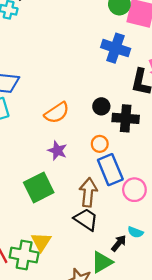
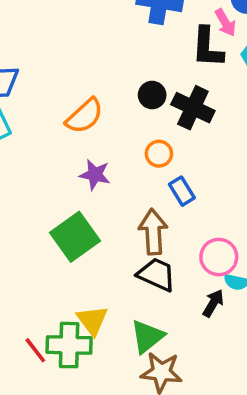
black cross: (126, 118) -> (193, 108), turned 30
blue rectangle: (110, 170) -> (182, 191), size x0.6
pink circle: (134, 190) -> (219, 257), moved
green triangle: (102, 262) -> (147, 337), moved

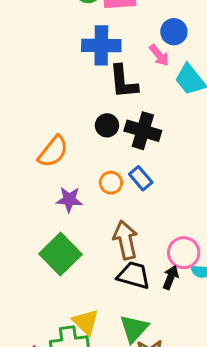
black L-shape: (207, 47) -> (123, 82), moved
orange circle: (159, 154) -> (111, 183), moved
blue rectangle: (182, 191) -> (141, 178), moved
black arrow: (213, 303) -> (171, 277), moved

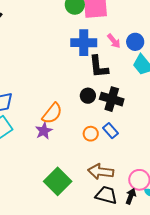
blue circle: (174, 32) -> (135, 42), moved
pink arrow: (159, 55) -> (114, 41), moved
purple star: (69, 199) -> (44, 131), moved, turned -30
brown arrow: (125, 240) -> (101, 172), turned -70

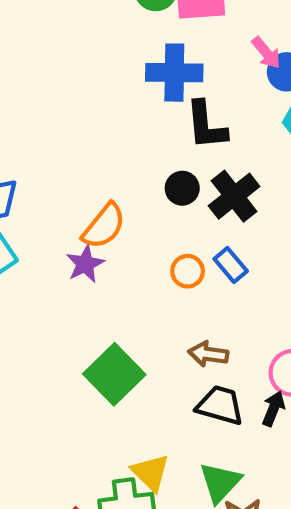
pink arrow: (114, 41) -> (266, 53), moved
black cross: (112, 99) -> (234, 196), turned 35
brown arrow: (101, 172) -> (208, 354), size x0.7

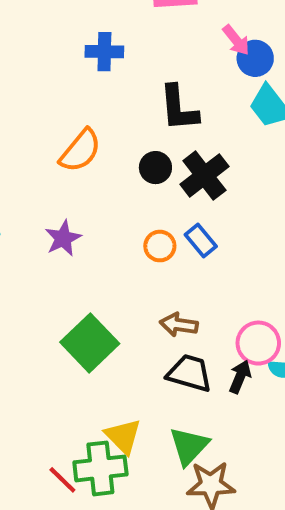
blue cross: (174, 73) -> (104, 52), moved, size x0.7
orange semicircle: (104, 226) -> (80, 151), moved

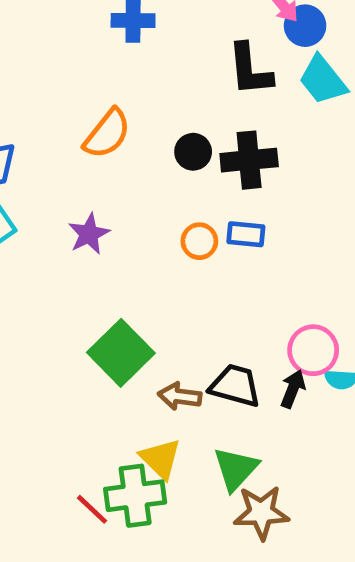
black L-shape: (179, 108) -> (250, 70), moved
black cross: (204, 175) -> (249, 160), turned 33
blue rectangle: (201, 241) -> (246, 234), turned -44
brown arrow: (179, 325) -> (180, 396), moved

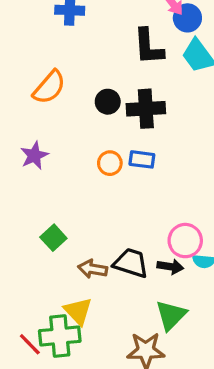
green square: (121, 353) -> (53, 238), size x0.6
black arrow: (293, 389) -> (170, 267), turned 75
green triangle: (236, 469) -> (171, 315), moved

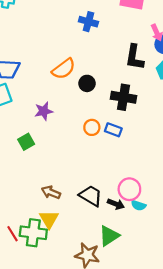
black circle: (108, 102) -> (87, 83), moved
green square: (53, 238) -> (26, 142), moved
brown arrow: (93, 269) -> (51, 192), moved

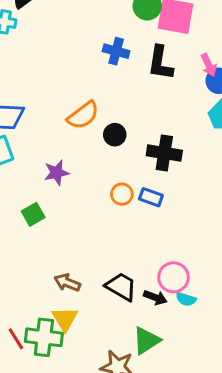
black L-shape: (134, 57) -> (160, 63), moved

